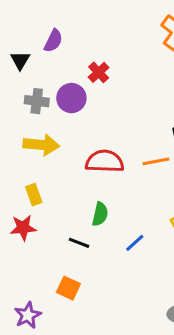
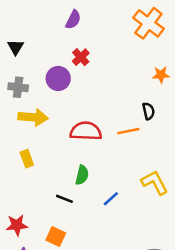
purple semicircle: (53, 41) -> (73, 20), moved
gray cross: (37, 101) -> (18, 87), moved
red star: (23, 228) -> (17, 225), moved

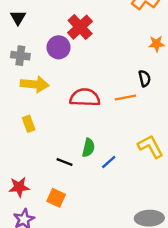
red cross: (81, 57) -> (80, 27), size x1.5
green semicircle: (82, 175) -> (88, 148), moved

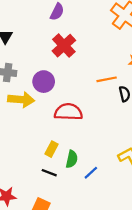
purple circle: (59, 47) -> (44, 82), moved
orange line: (125, 97) -> (107, 79), moved
yellow rectangle: (29, 124) -> (51, 149), moved, turned 48

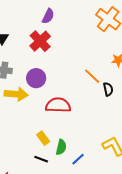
red cross: (64, 46) -> (40, 41), moved
orange line: (107, 79) -> (92, 76), turned 54
yellow rectangle: (51, 149) -> (43, 138), turned -64

